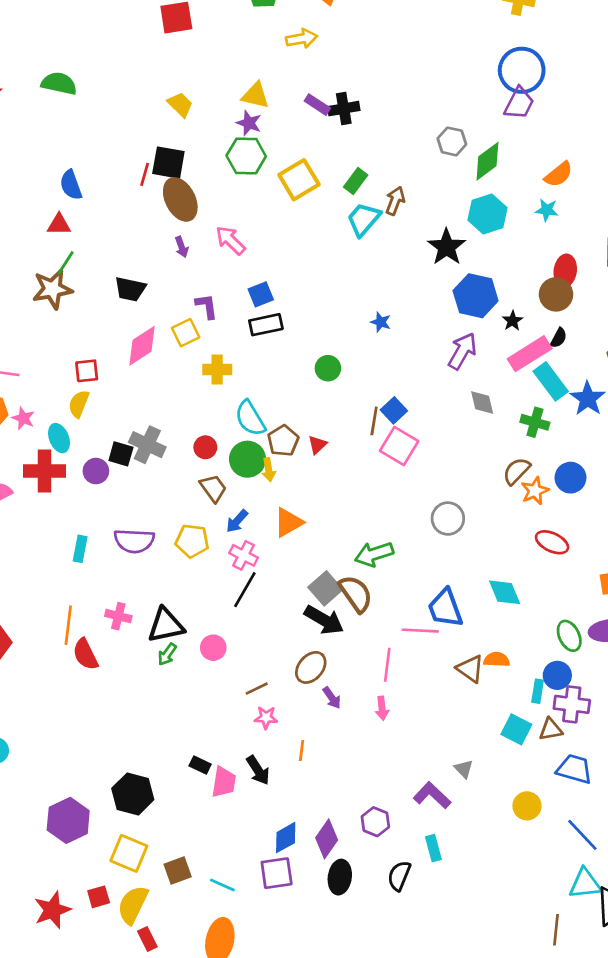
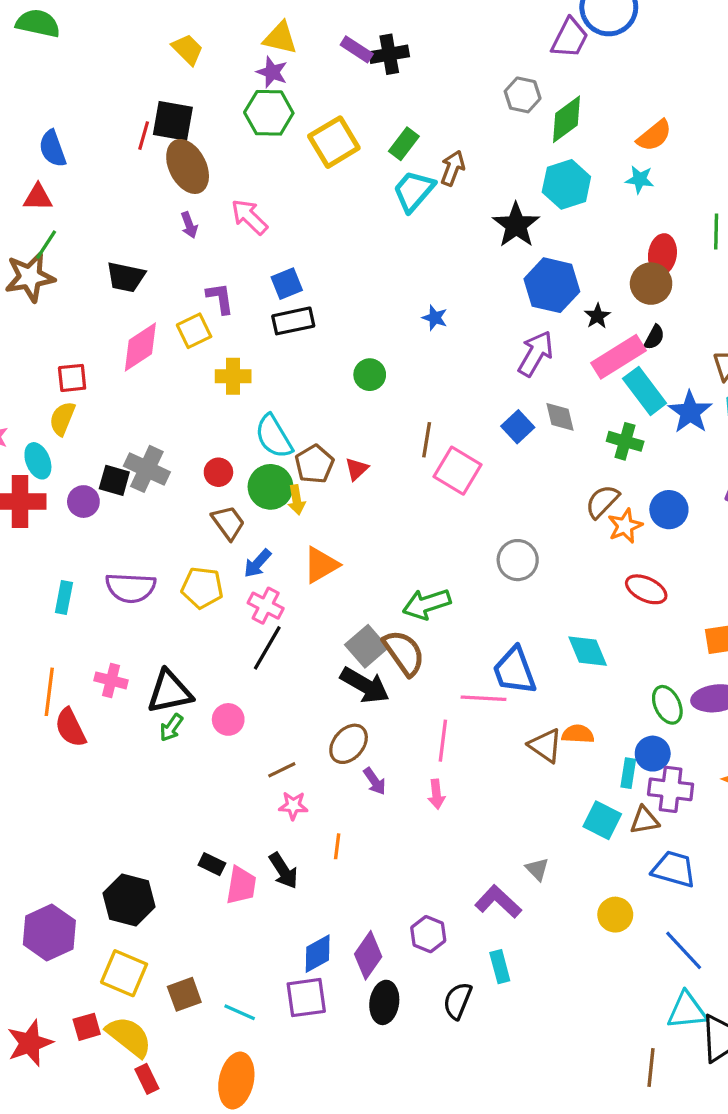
purple trapezoid: (519, 103) -> (570, 38), moved
blue square: (394, 410) -> (518, 427), moved
yellow semicircle: (133, 905) -> (129, 1037), turned 102

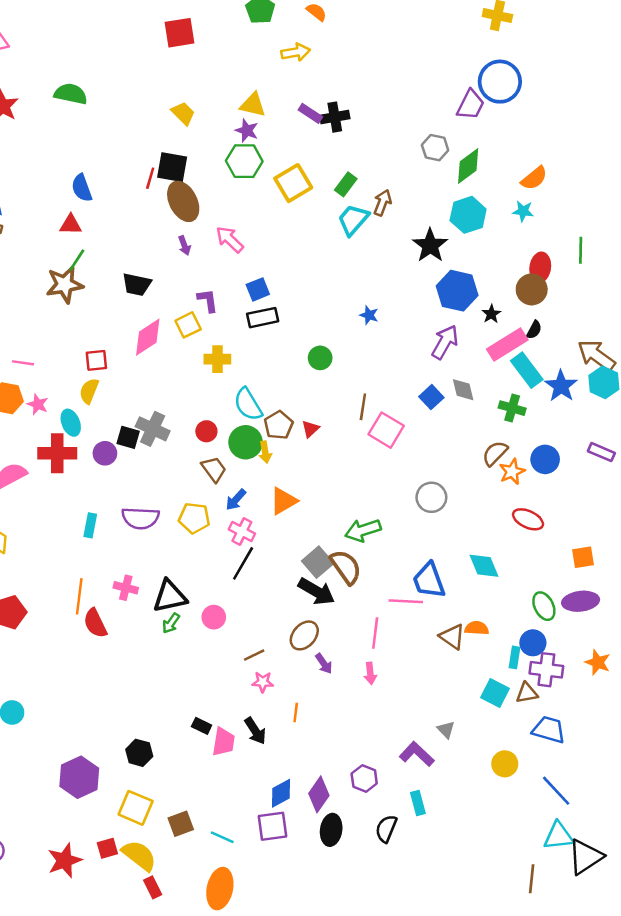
black hexagon: (129, 900) -> (139, 753), size x0.7

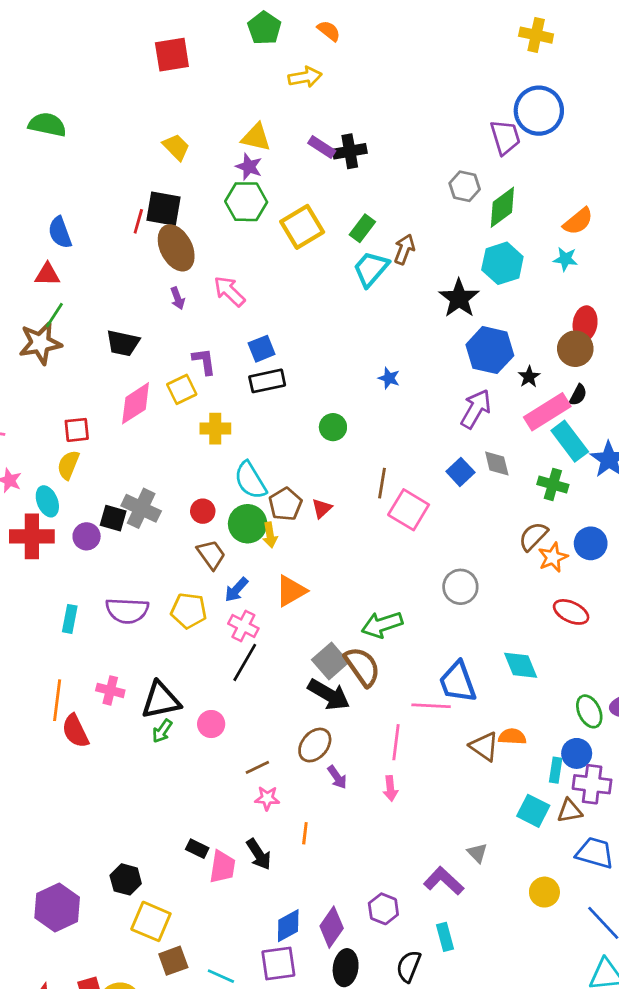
purple trapezoid: (471, 105) -> (505, 137), turned -44
yellow square: (136, 808) -> (151, 921), moved

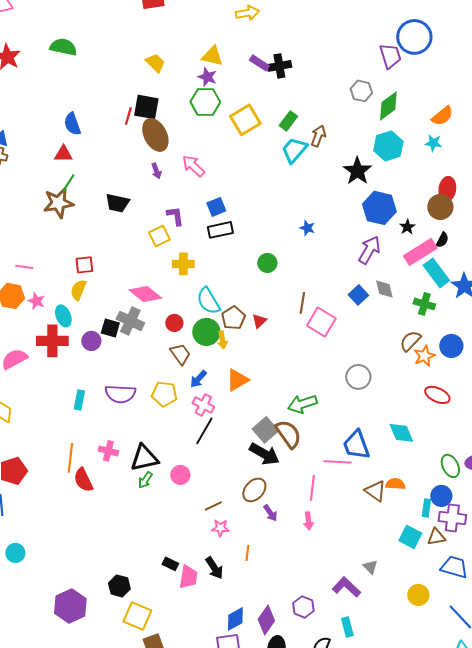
pink diamond: (136, 403) -> (145, 294), moved, turned 72

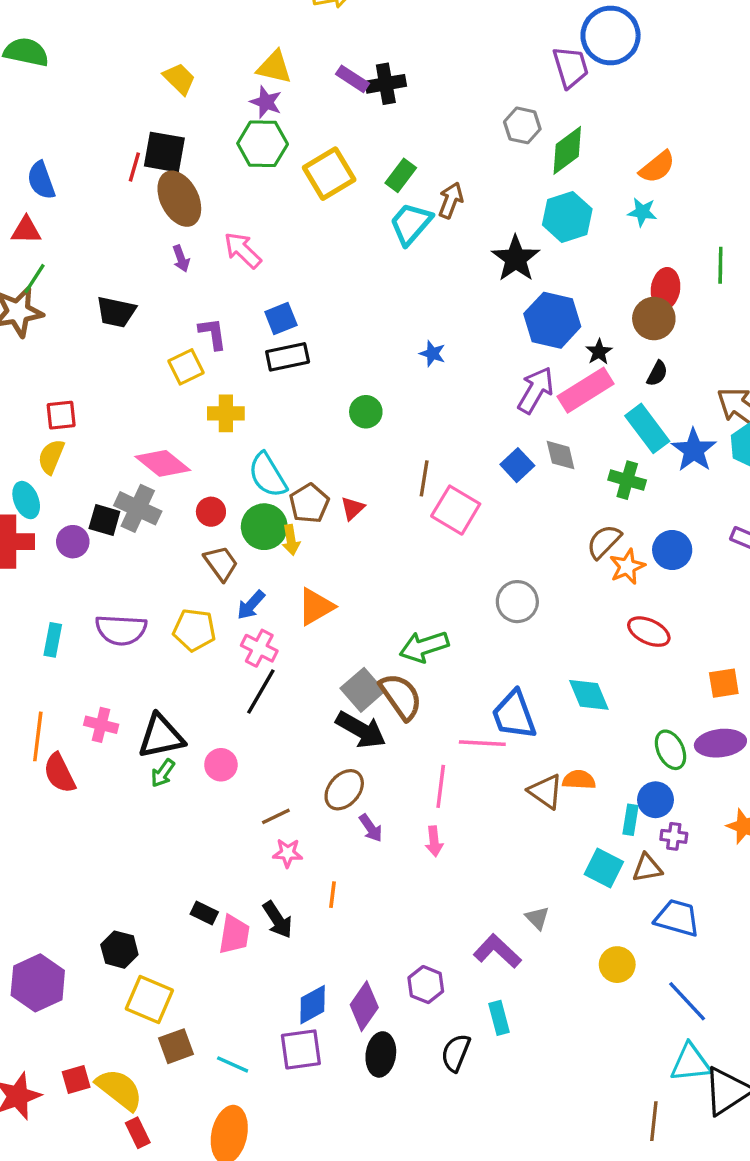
pink rectangle: (420, 252) -> (586, 390), moved
purple cross: (452, 518) -> (674, 836), size x0.6

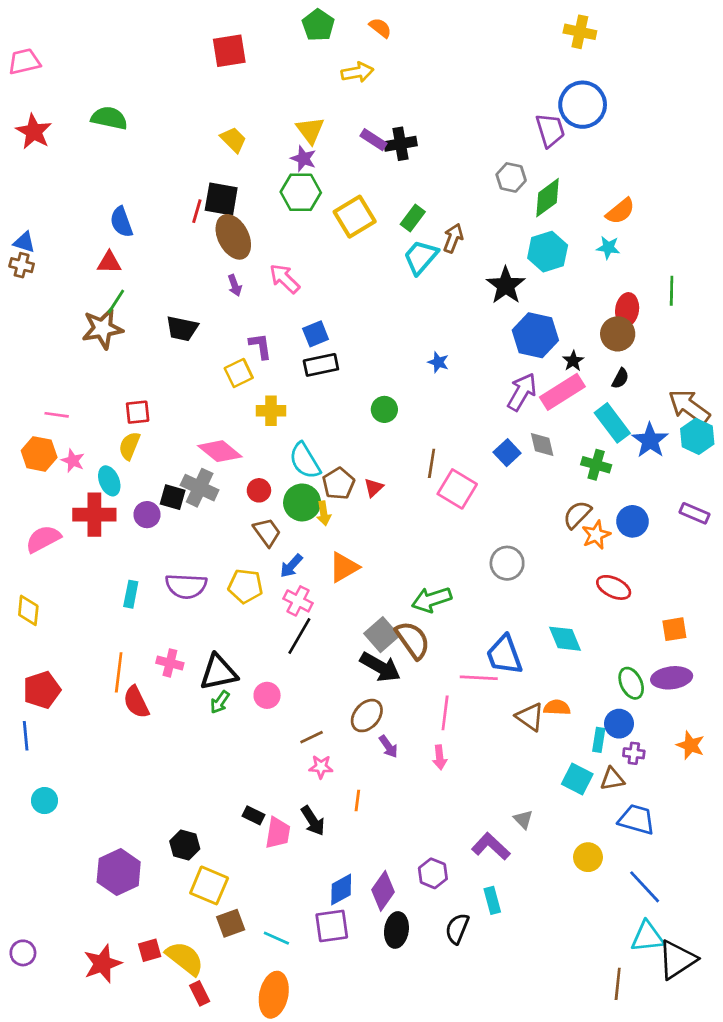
yellow triangle: (274, 67) -> (310, 130), turned 40

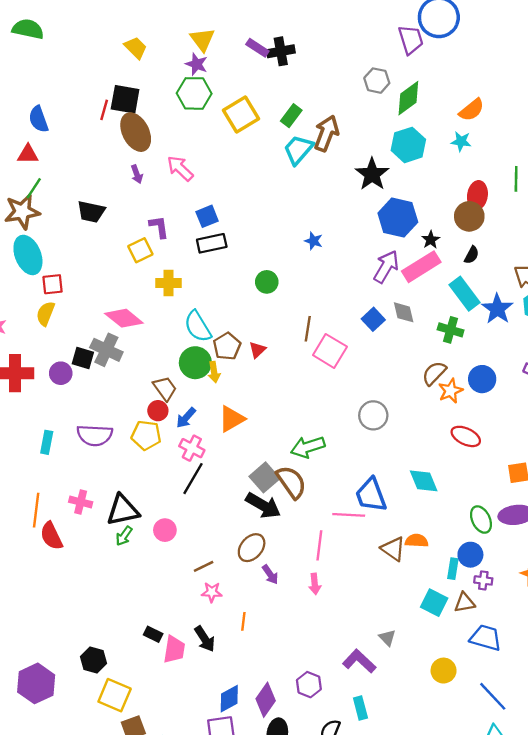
brown arrow: (453, 238) -> (326, 133), size x1.4
cyan ellipse: (109, 481) -> (28, 255), moved, size x1.5
red circle: (259, 490) -> (158, 411), moved

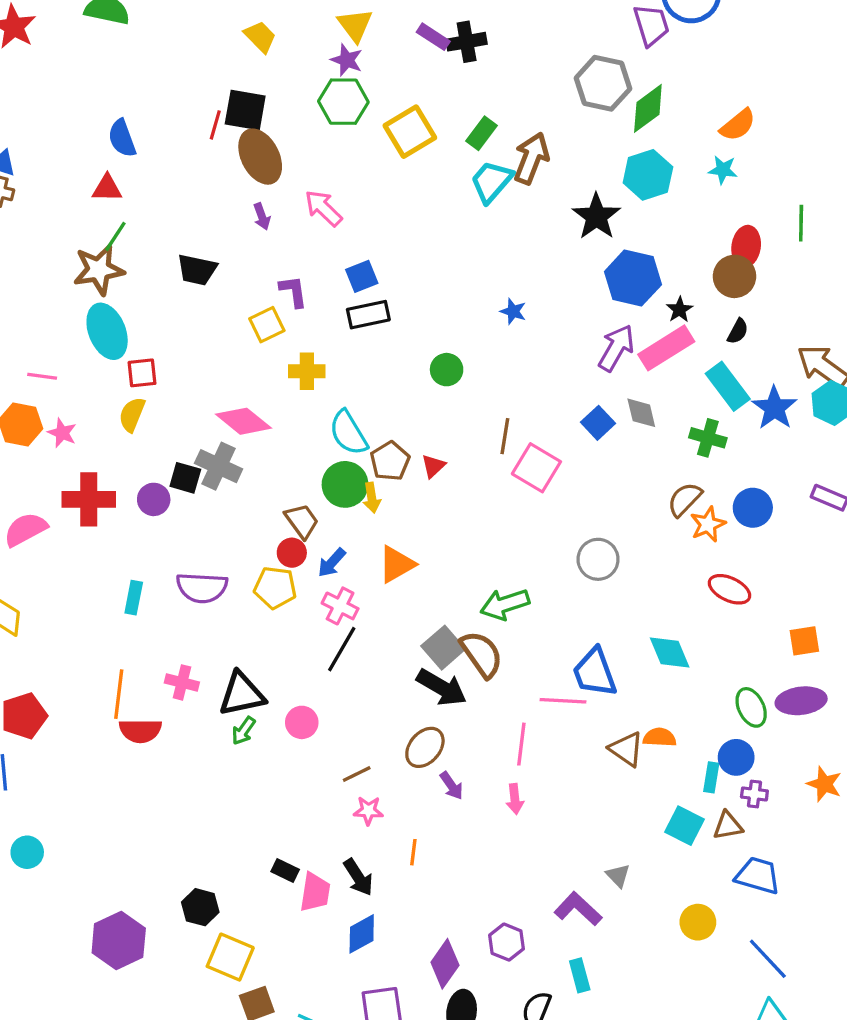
gray hexagon: (377, 81) -> (603, 83), size x1.5
red semicircle: (51, 536) -> (140, 731), turned -64
blue diamond: (229, 699) -> (362, 934), moved

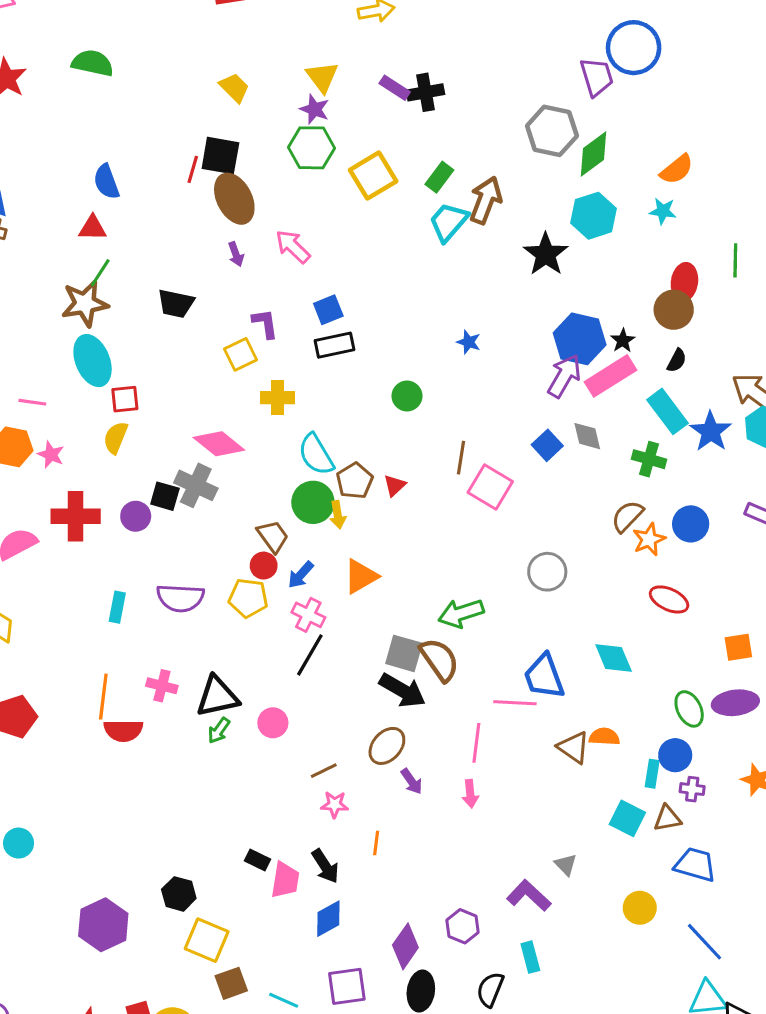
blue hexagon: (633, 278) -> (580, 339), moved
gray square: (443, 648) -> (404, 653), turned -33

